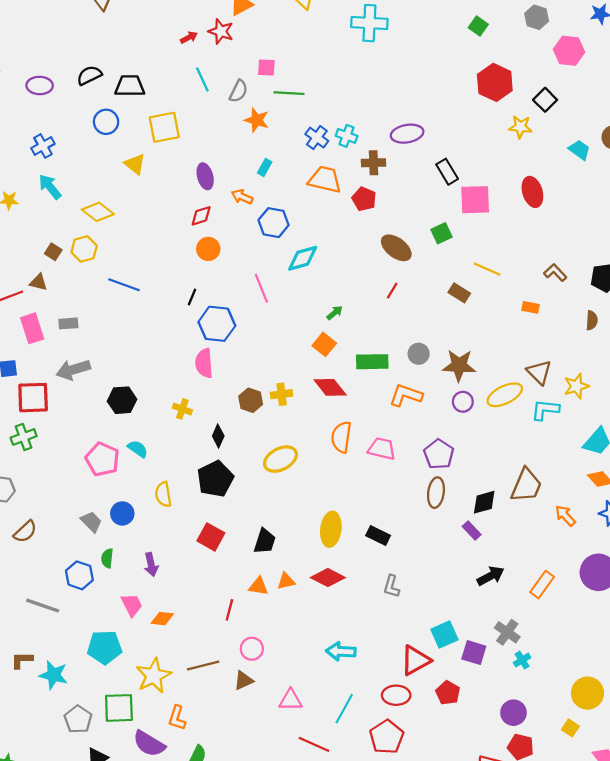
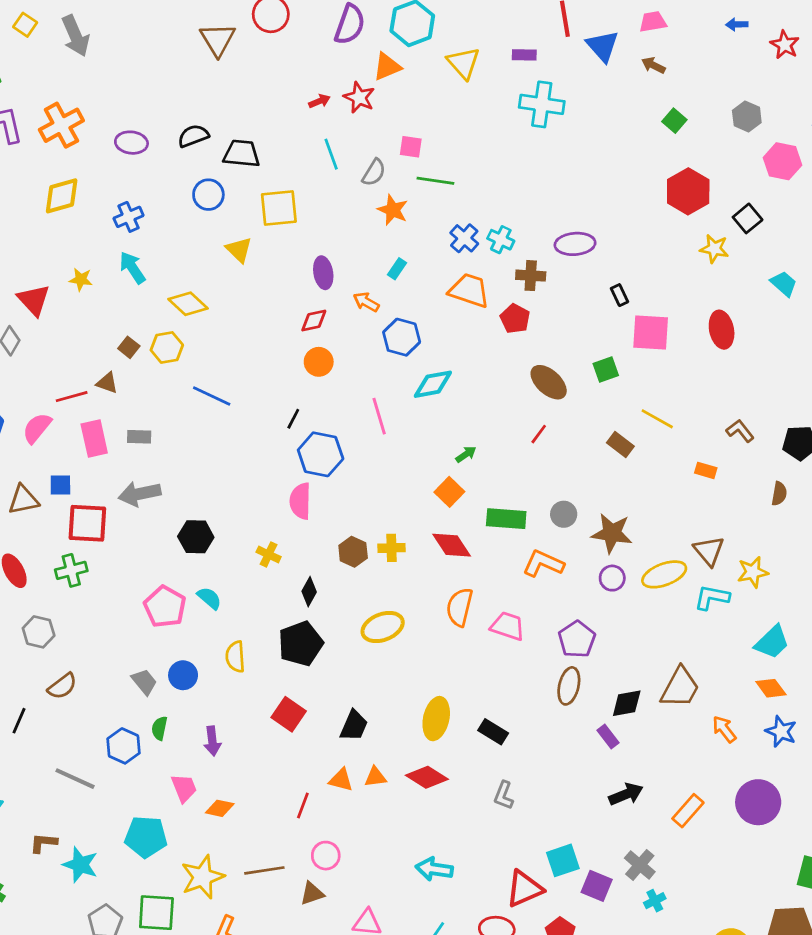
black rectangle: (447, 172) -> (619, 295), size x0.7

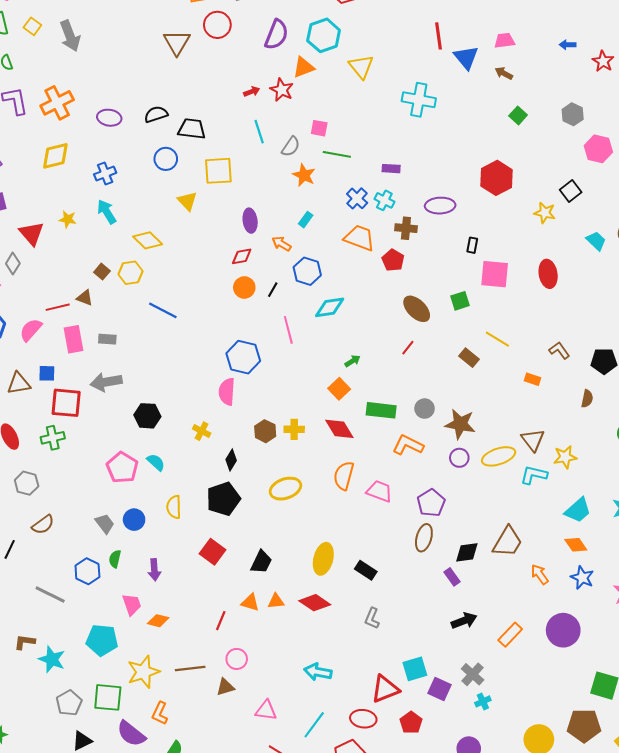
purple rectangle: (524, 55) -> (391, 169), moved
red hexagon: (688, 191) -> (497, 178), moved
black rectangle: (619, 295) -> (472, 245), turned 35
black line: (293, 419) -> (273, 290), moved

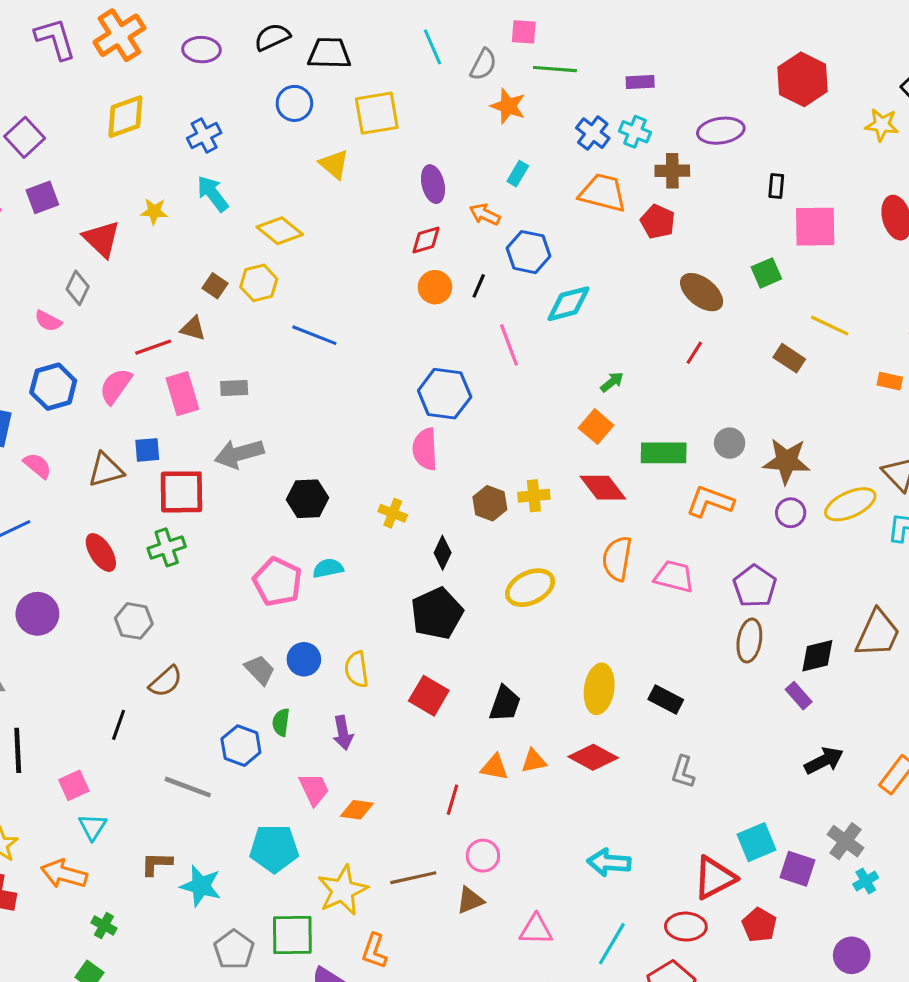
cyan semicircle: (156, 462) -> (328, 568), turned -48
yellow semicircle: (174, 507) -> (357, 669), moved

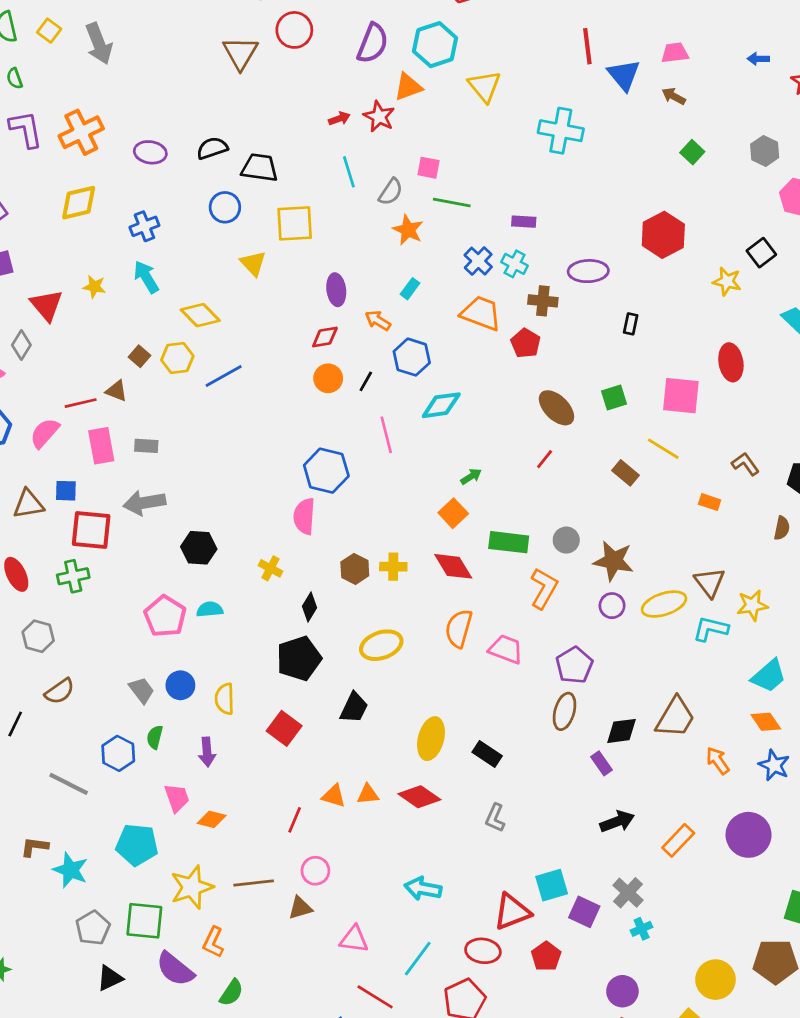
pink square: (815, 227) -> (681, 396), moved
blue line: (314, 335) -> (224, 376), moved, turned -57
orange L-shape: (710, 502) -> (544, 588), turned 93
black trapezoid: (505, 704) -> (354, 708), moved

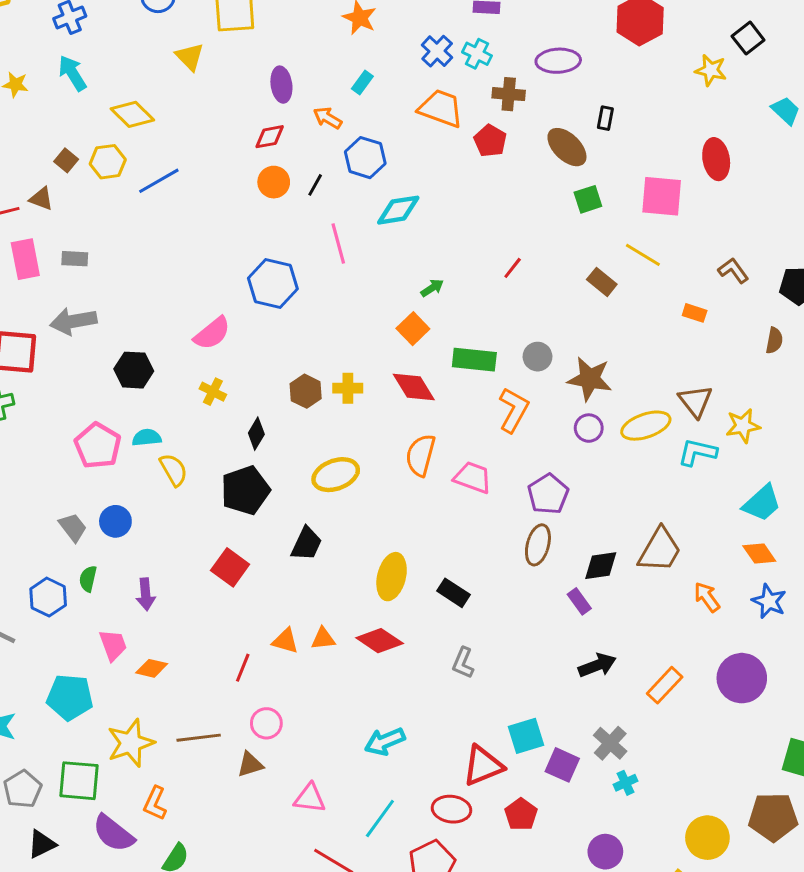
brown ellipse: (556, 408) -> (567, 147), moved
pink semicircle: (304, 516) -> (212, 333), moved, turned -132
yellow semicircle: (225, 699) -> (174, 470), moved, turned 152
cyan arrow: (423, 889) -> (385, 741), turned -33

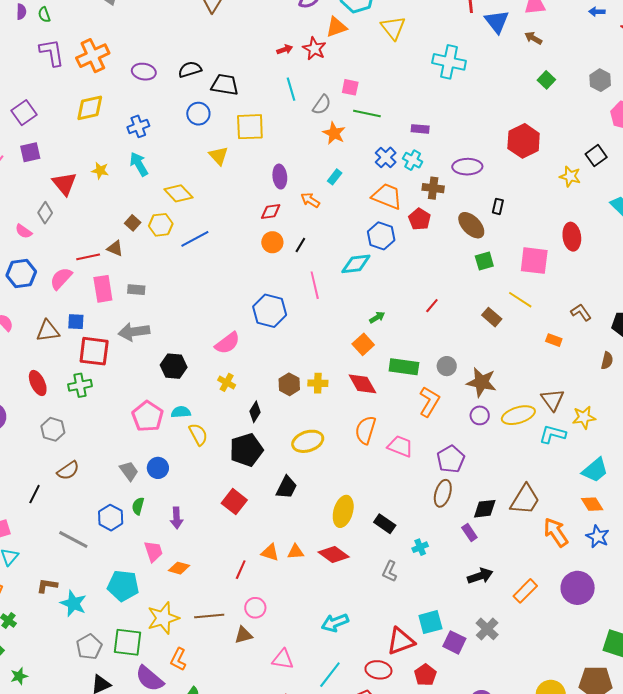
blue hexagon: (365, 158) -> (381, 236), moved
orange arrow: (707, 597) -> (556, 532), size x1.4
cyan cross: (626, 783) -> (420, 547), moved

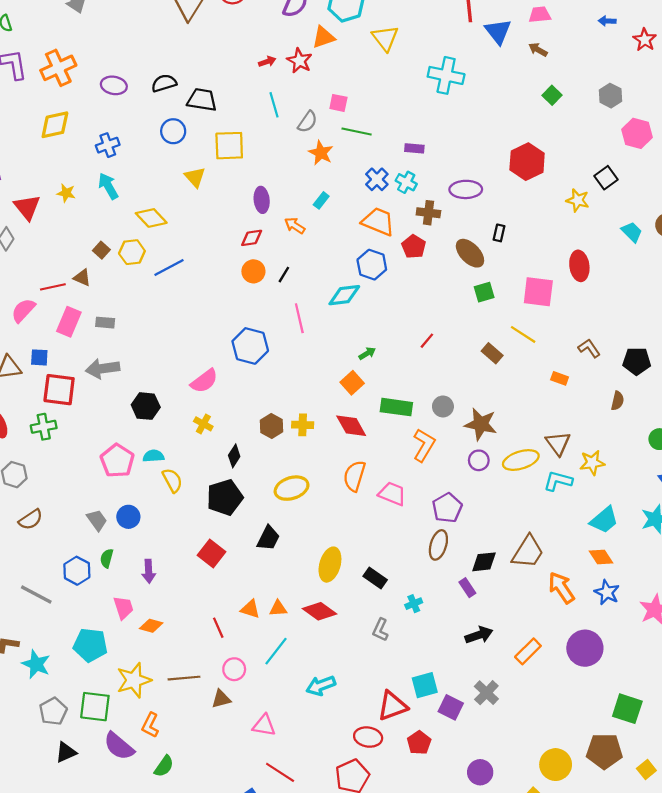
pink rectangle: (103, 289) -> (69, 322), turned 32
red line: (241, 570) -> (218, 628), turned -48
cyan line: (330, 675) -> (276, 651), moved

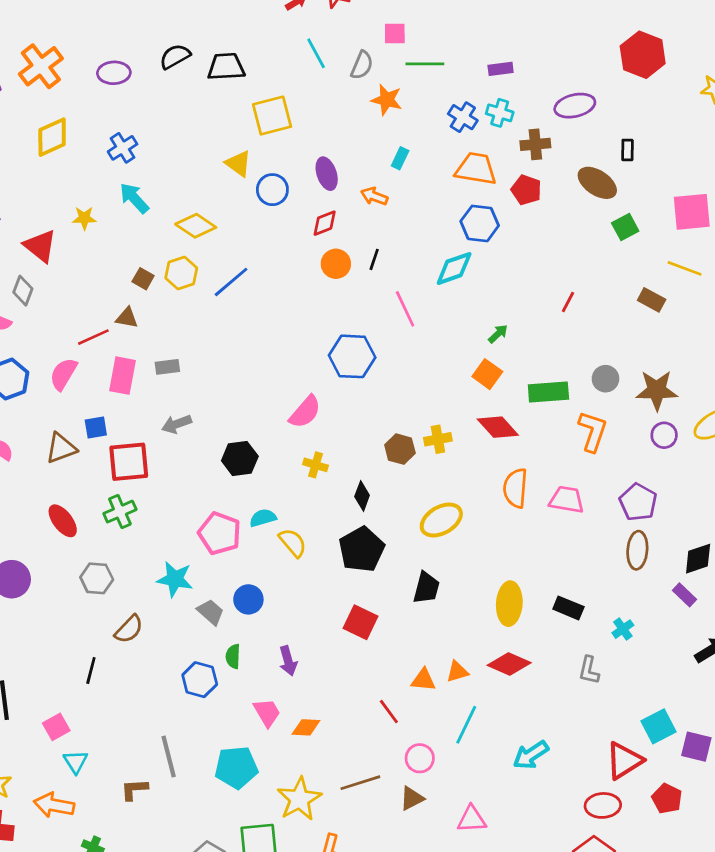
blue circle: (173, 131) -> (272, 190), moved
gray arrow: (103, 369) -> (177, 424), size x0.7
gray line: (36, 595) -> (169, 756), moved, turned 60
cyan star: (36, 664) -> (175, 579), moved

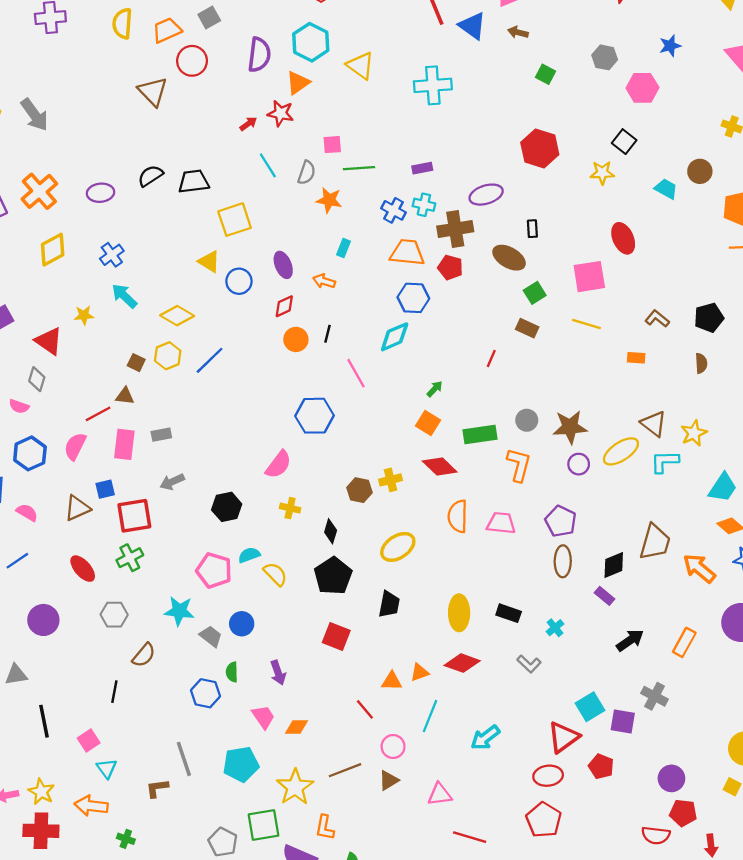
brown cross: (535, 144) -> (455, 229), size x1.4
brown rectangle: (652, 300) -> (527, 328), moved
gray L-shape: (589, 670) -> (529, 664), turned -55

